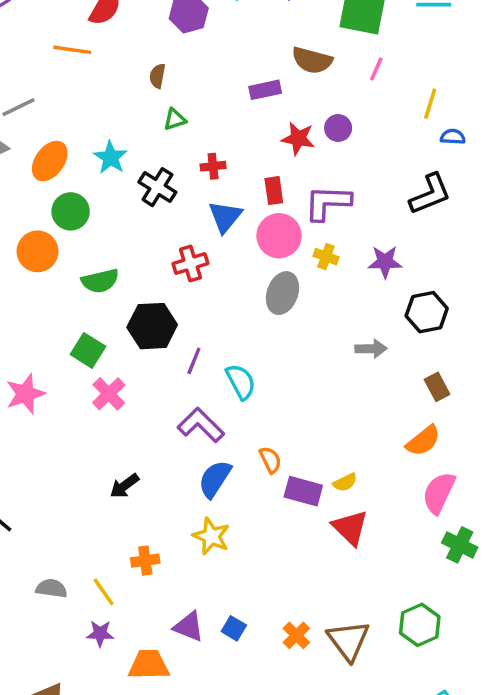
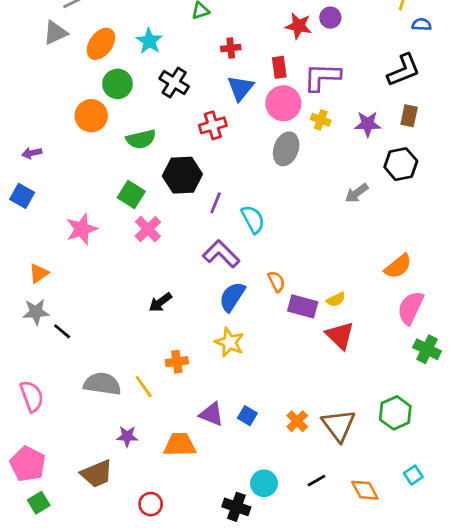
black cross: (157, 187) -> (174, 83), moved
gray arrow: (371, 349) -> (357, 193), turned 145
brown rectangle: (437, 387) -> (409, 116), moved, turned 40
gray semicircle: (51, 588) -> (102, 384), size x1.5
purple star: (100, 634) -> (127, 436), moved

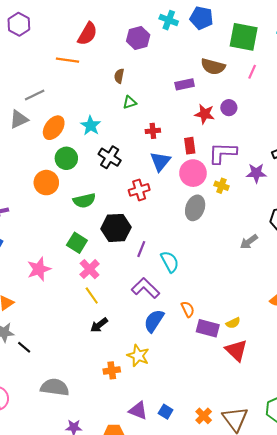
purple star: (368, 124) -> (256, 173), moved
yellow star: (229, 342) -> (138, 356), moved
yellow line: (144, 387) -> (92, 295), moved

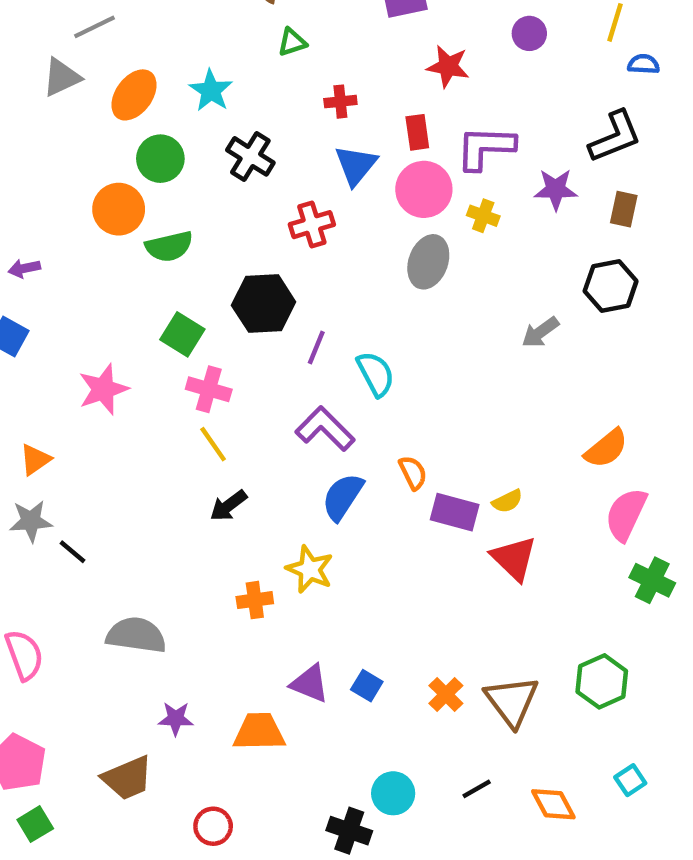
purple circle: (229, 108) -> (529, 33), moved
green semicircle: (84, 201) -> (169, 246), moved
pink cross: (90, 269) -> (209, 389), turned -30

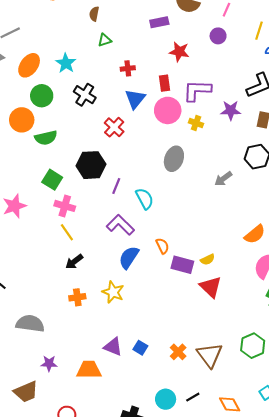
red cross: (312, 225) -> (114, 127), turned -30
gray ellipse: (428, 262) -> (174, 159), moved
orange cross: (255, 600) -> (77, 297), moved
cyan circle: (393, 793) -> (166, 399), moved

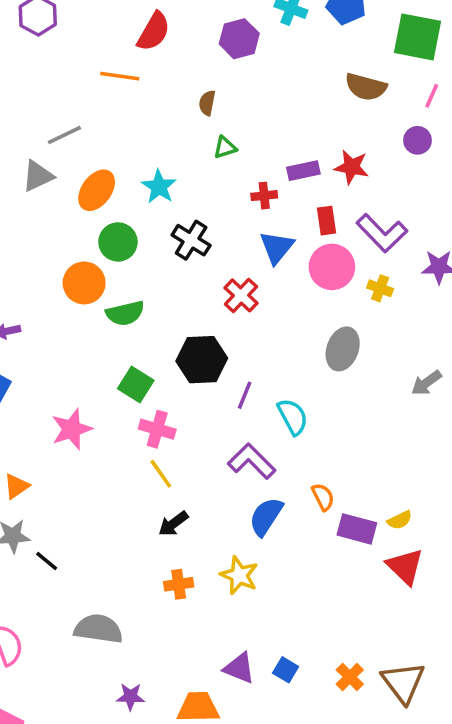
purple rectangle: (159, 22) -> (303, 171), moved
purple L-shape: (197, 90) -> (382, 233), turned -136

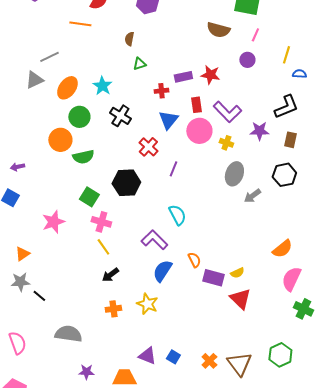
gray ellipse: (343, 349) -> (234, 174), moved
purple line: (245, 395) -> (173, 169), moved

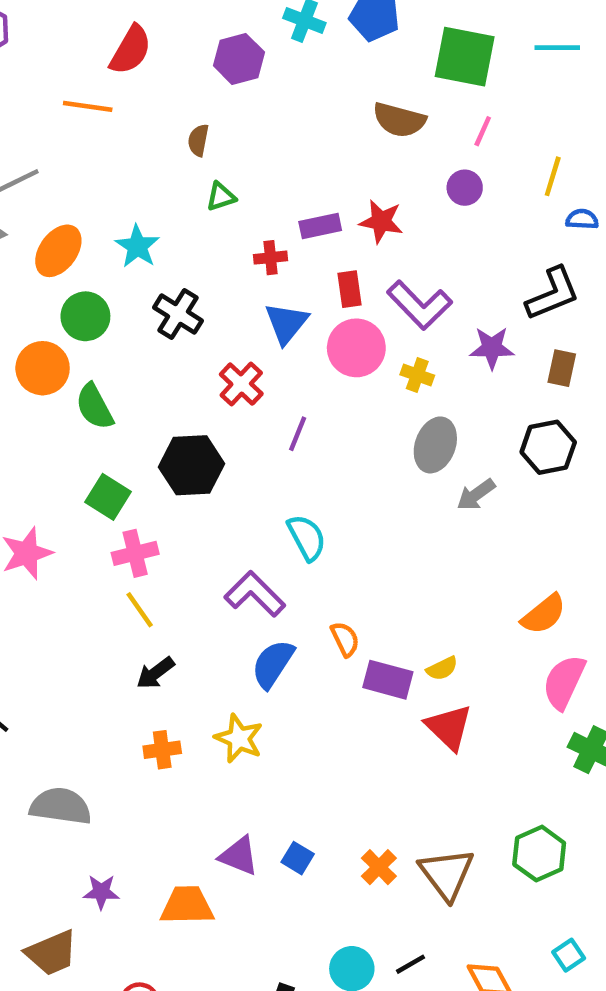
green semicircle: (83, 157) -> (94, 407), turned 75
pink cross: (101, 222) -> (135, 553), turned -30

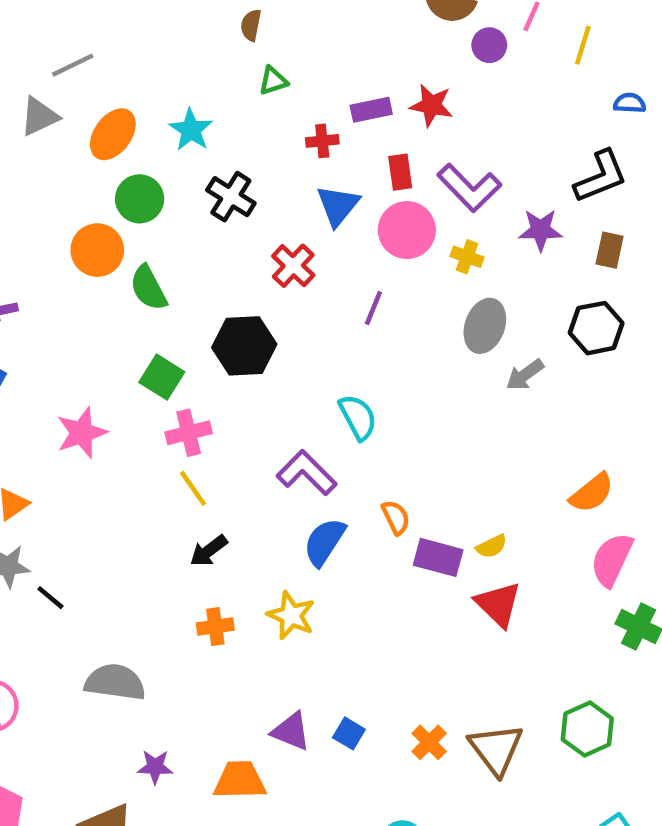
yellow line: (553, 176) -> (583, 45), moved
purple circle: (465, 188) -> (489, 45), moved
purple line: (298, 434) -> (373, 308), moved

